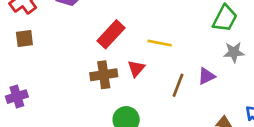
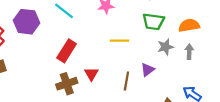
green trapezoid: (225, 18) -> (153, 22), turned 80
yellow line: (160, 43) -> (119, 41), moved

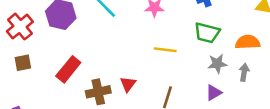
red rectangle: (67, 51) -> (68, 69), moved
purple triangle: (147, 70) -> (214, 93), moved

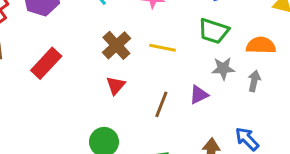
brown cross: (98, 92) -> (116, 45), moved, turned -35
purple triangle: (214, 93) -> (199, 95), moved

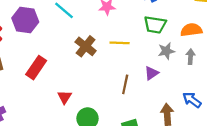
red triangle: (116, 86) -> (65, 97), moved

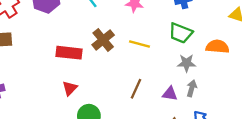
gray arrow: (190, 57) -> (192, 88), moved
red rectangle: (36, 68) -> (69, 53), moved, turned 50
purple triangle: (152, 73) -> (170, 94), moved, turned 32

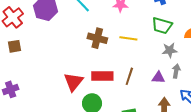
brown cross: (103, 40) -> (97, 38), turned -30
red rectangle: (69, 53) -> (102, 76), moved
red triangle: (70, 88) -> (73, 82), size x1.5

